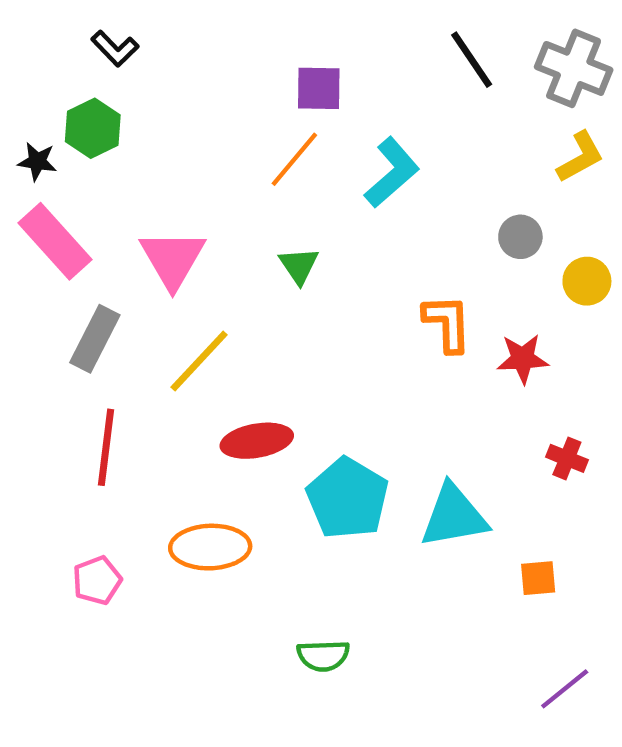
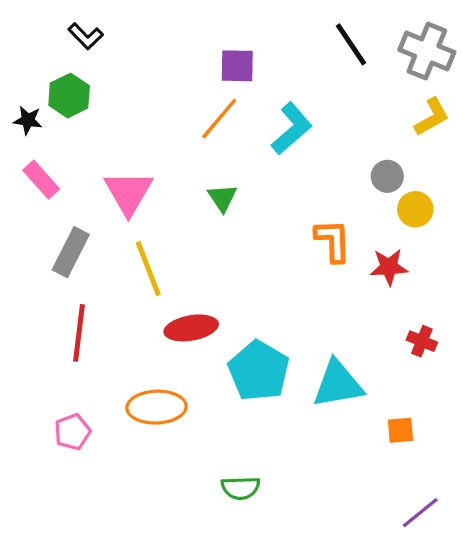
pink rectangle: (55, 241) -> (41, 180), size x0.7
yellow circle: (587, 281) -> (415, 209), moved
yellow line: (199, 361) -> (148, 269), turned -64

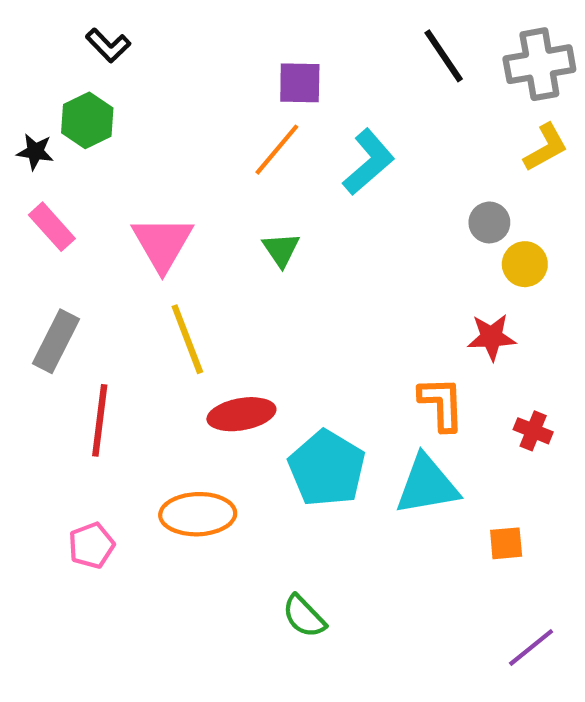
gray cross: (427, 51) -> (539, 64), turned -32
orange L-shape: (333, 241) -> (441, 404), moved
gray rectangle: (71, 252) -> (56, 341), moved
green semicircle: (241, 488) -> (304, 616), turned 48

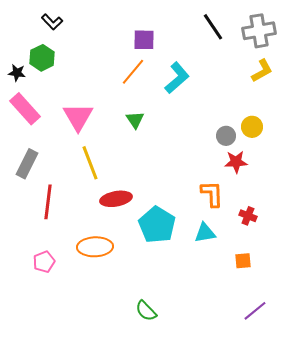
gray circle: (489, 222) -> (226, 136), moved
pink rectangle: (52, 227) -> (25, 109), size x1.4
red cross: (533, 431) -> (248, 216), moved
cyan triangle: (427, 485) -> (205, 233), size x0.7
green semicircle: (304, 616) -> (146, 311), moved

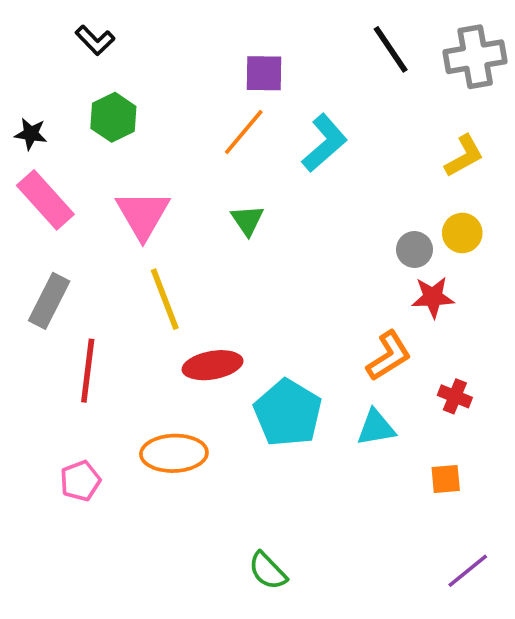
green hexagon: (42, 58) -> (113, 117), moved
yellow L-shape: (262, 71) -> (464, 156), moved
orange L-shape: (212, 194) -> (389, 356), turned 60

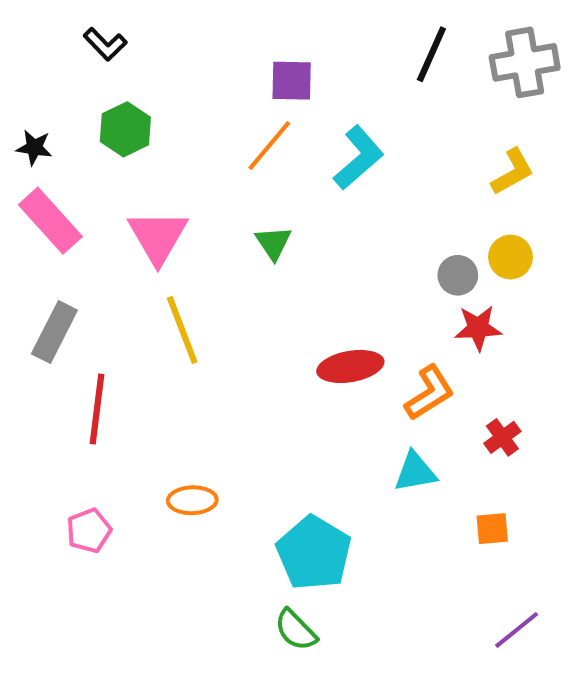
black line: (391, 49) -> (431, 54), turned 58
red ellipse: (213, 365) -> (350, 366), moved
red cross: (455, 396) -> (502, 437), turned 32
cyan pentagon: (288, 413) -> (314, 553), moved
orange ellipse: (174, 453) -> (192, 500), size x0.7

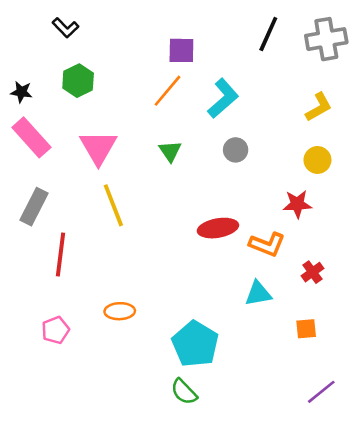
gray circle: (458, 275) -> (236, 150), moved
orange L-shape: (429, 393) -> (267, 244), turned 54

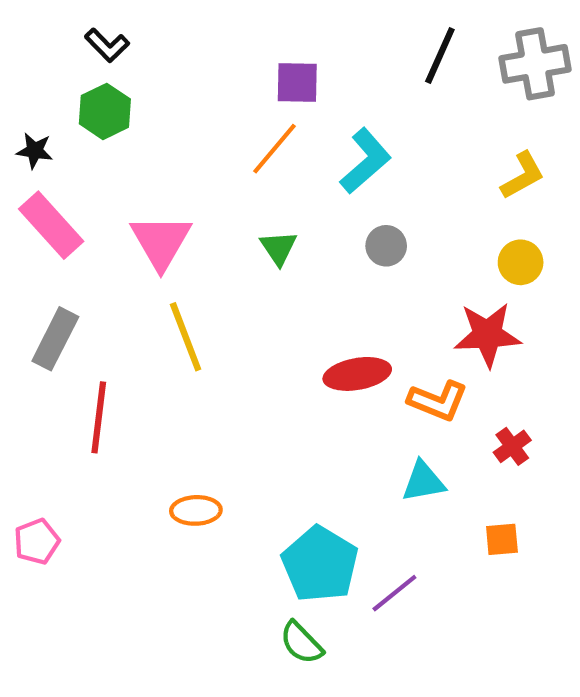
green hexagon: (78, 81) -> (105, 111), moved
red star: (297, 204) -> (487, 335), size x1.4
pink pentagon: (55, 330) -> (37, 541), moved
purple line: (321, 392) -> (394, 593), moved

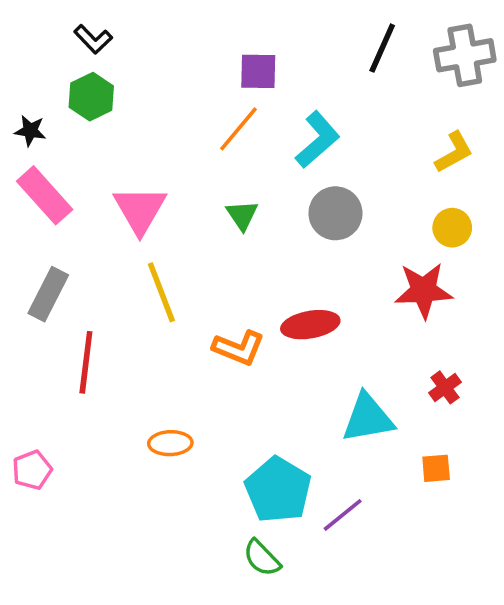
gray circle: (386, 246) -> (335, 213), size x1.5
orange L-shape: (438, 401) -> (239, 348), moved
cyan triangle: (423, 481) -> (368, 418), size x1.4

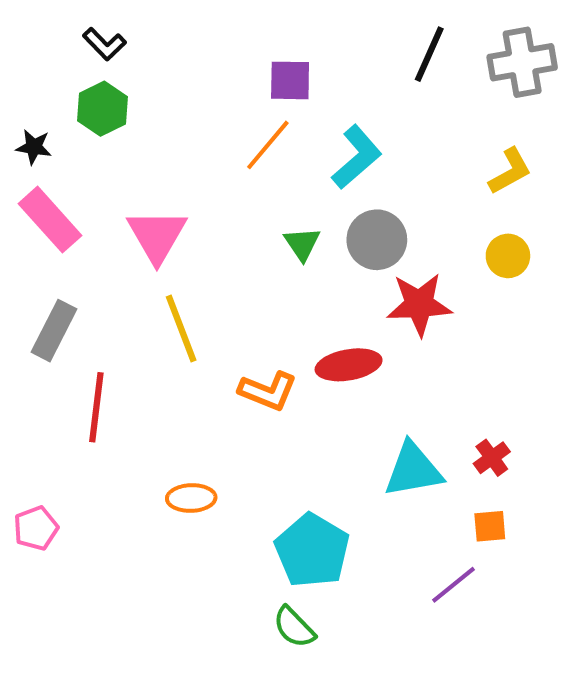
green triangle: (242, 215) -> (302, 244), moved
red star: (423, 291) -> (419, 304), moved
red cross: (445, 387) -> (492, 458), moved
purple line: (343, 515) -> (453, 585), moved

